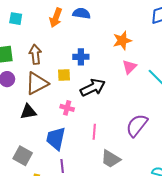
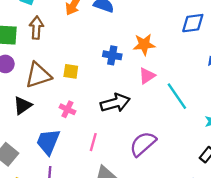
brown arrow: (35, 54) -> (36, 28), moved
blue cross: (81, 57) -> (112, 55), moved
black arrow: (93, 88) -> (115, 103), moved
black triangle: (28, 112) -> (23, 105), turned -36

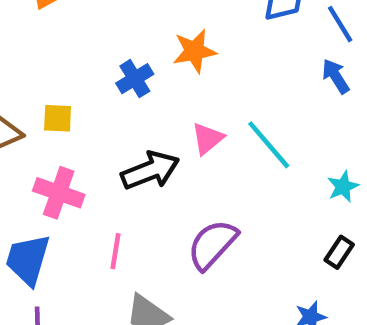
blue cross: (112, 55) -> (135, 79), turned -36
pink triangle: (147, 76) -> (208, 139), moved
pink cross: (67, 109) -> (59, 193), size x1.5

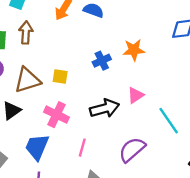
cyan line: (269, 145) -> (169, 121), moved

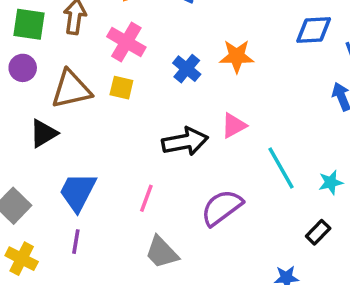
blue cross: (102, 61) -> (187, 69), turned -30
pink cross: (57, 115) -> (126, 42), moved

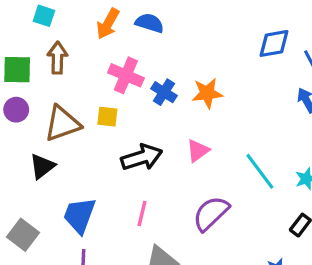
pink cross: (126, 42) -> (126, 75), moved
orange star: (237, 56) -> (207, 93), moved
pink triangle: (234, 125) -> (198, 151), moved
black arrow: (185, 142) -> (142, 157), moved

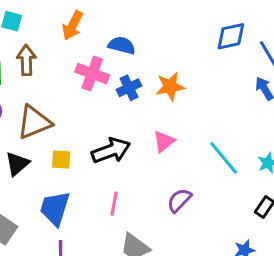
blue semicircle: (150, 23) -> (122, 45), moved
blue cross: (164, 92) -> (129, 88), turned 35
yellow square: (107, 117) -> (61, 159), moved
purple semicircle: (211, 213) -> (179, 200), size x0.7

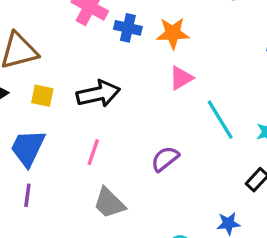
blue cross: (129, 88) -> (128, 28), turned 30
pink triangle: (164, 141) -> (181, 78), moved

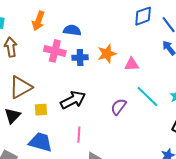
pink triangle: (181, 78) -> (132, 64), moved, turned 42
blue trapezoid: (28, 148) -> (40, 142), turned 95
purple semicircle: (165, 159) -> (118, 107), moved

